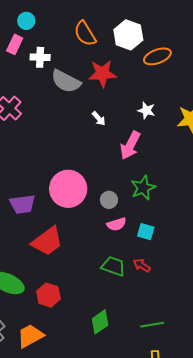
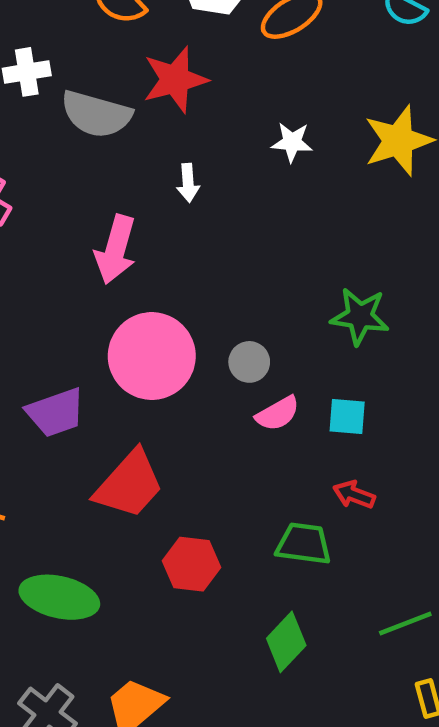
white arrow: (99, 118) -> (188, 183), turned 49
pink arrow: (130, 145) -> (116, 249), moved
green star: (143, 188) -> (360, 316), moved, turned -30
green trapezoid: (113, 266) -> (304, 544), moved
red hexagon: (48, 295) -> (192, 564), moved

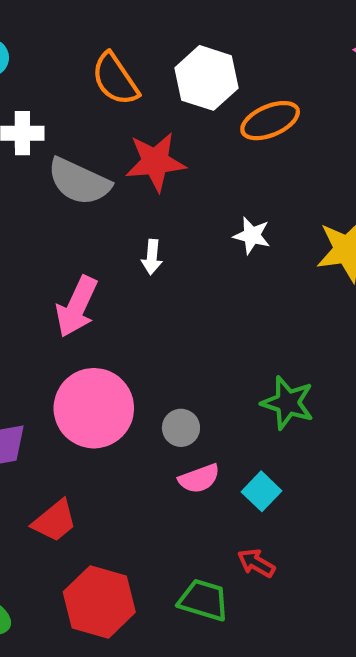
cyan square: (347, 416) -> (261, 491), turned 30
red trapezoid: (129, 484) -> (55, 521), size x0.7
red hexagon: (192, 564) -> (99, 602), size x1.4

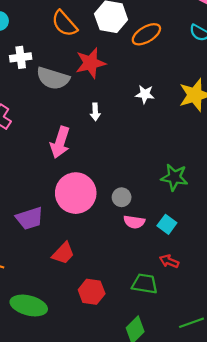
pink semicircle: (199, 479) -> (134, 222), turned 36
red hexagon: (99, 602) -> (92, 292), size x0.7

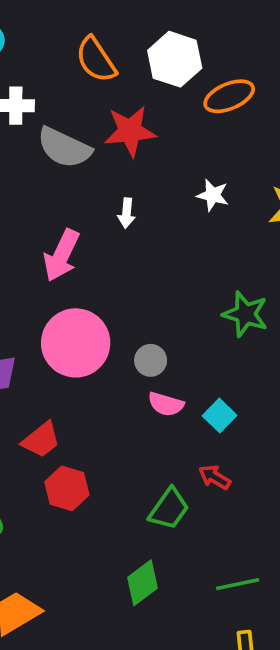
green star: (174, 177) -> (245, 314), moved
green trapezoid: (145, 284) -> (169, 509), turned 108
red hexagon: (92, 292) -> (67, 488), moved

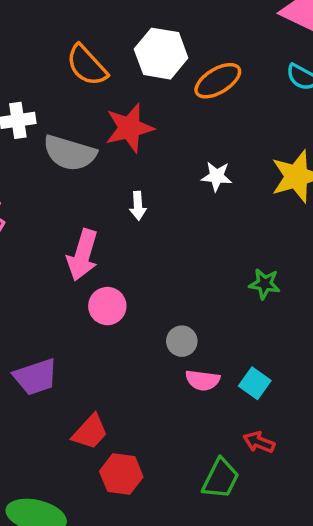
green star: (245, 314) -> (265, 284), size x0.7
pink circle: (76, 343) -> (107, 306), moved, size x0.6

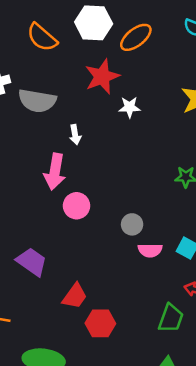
red star: (129, 128) -> (102, 77), moved
white star: (217, 176) -> (130, 107), moved
white arrow: (138, 206) -> (75, 135), moved
purple trapezoid: (36, 377) -> (32, 262), turned -120

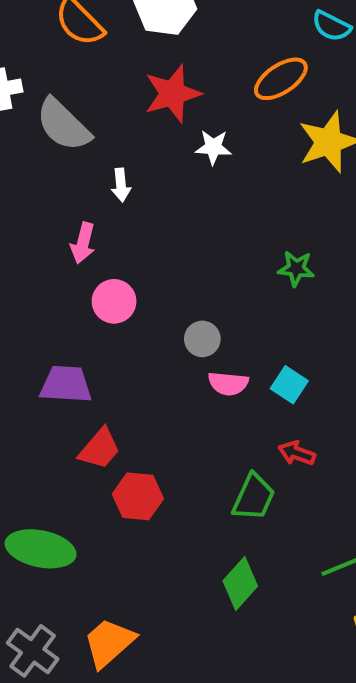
orange ellipse: (136, 37) -> (281, 79), moved
gray semicircle: (37, 101) -> (63, 125), turned 30
pink arrow: (55, 172) -> (83, 243), size x0.7
purple trapezoid: (32, 262) -> (66, 384), moved, turned -36

